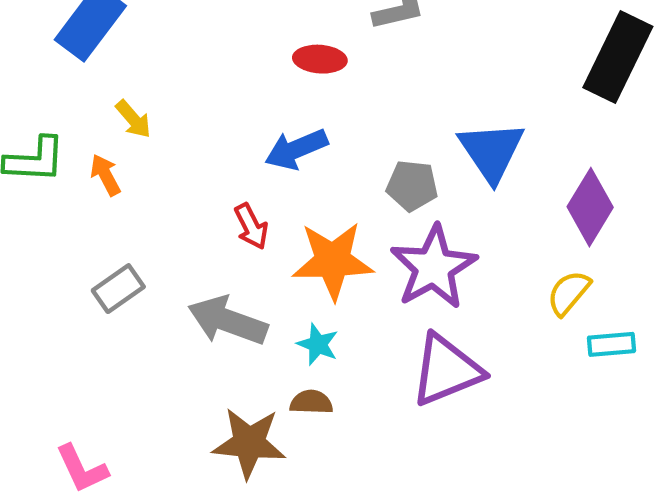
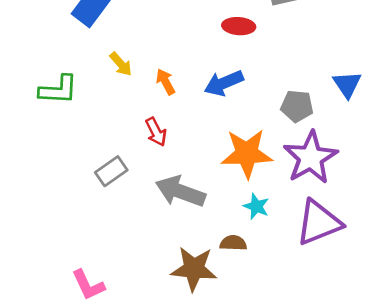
blue triangle: (491, 151) -> (347, 84), size x0.7
orange arrow: (105, 175) -> (165, 82), moved
red arrow: (251, 226) -> (156, 132), moved
cyan star: (318, 344) -> (256, 206), moved

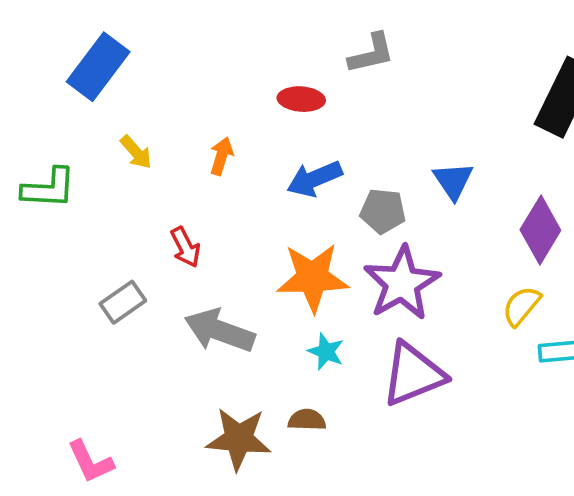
orange arrow: (165, 82) -> (221, 156), moved, turned 45
blue arrow: (224, 83) -> (315, 179), moved
brown semicircle: (233, 243) -> (307, 420), moved

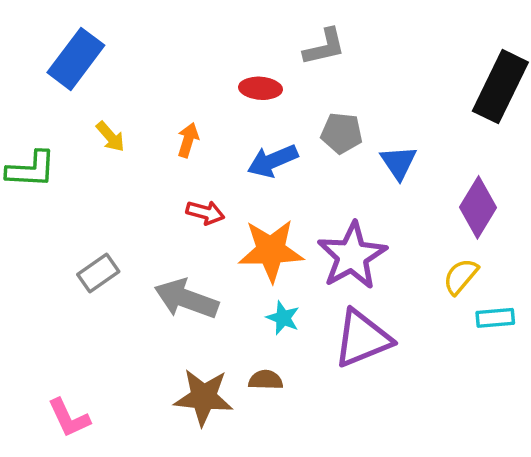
gray pentagon: (383, 211) -> (342, 133), moved
red arrow: (185, 247) -> (205, 213), moved, turned -48

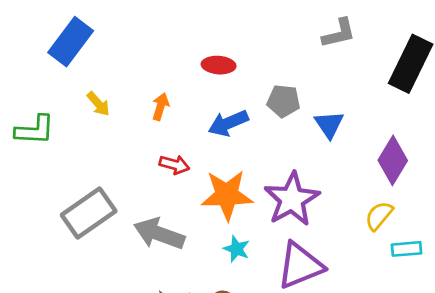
gray L-shape: (324, 47) -> (339, 33), moved
gray rectangle: (98, 273) -> (89, 213), size x1.6

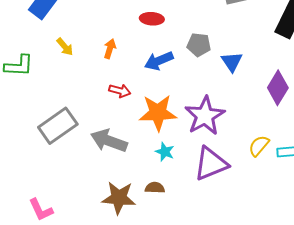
yellow semicircle: (379, 216) -> (259, 146), moved

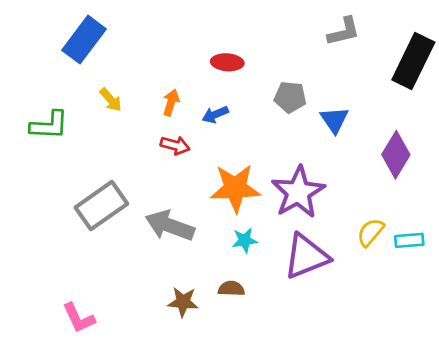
blue arrow: (159, 61) -> (215, 115), moved, size x0.7
red arrow: (120, 91) -> (175, 145), moved
cyan star: (165, 152) -> (245, 240), turned -30
brown star: (119, 198) -> (183, 302), size x0.7

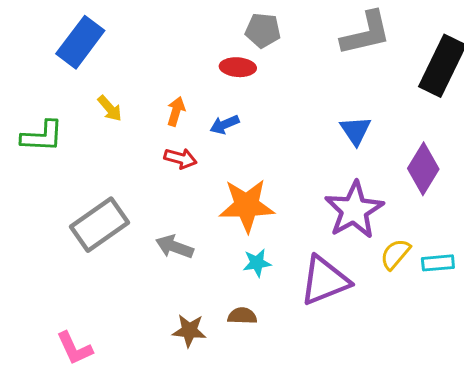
gray L-shape: (344, 32) -> (366, 33), size x1.4
gray pentagon: (290, 97) -> (263, 30), moved
purple star: (298, 192) -> (354, 210), moved
gray arrow: (170, 226) -> (175, 247), size x0.7

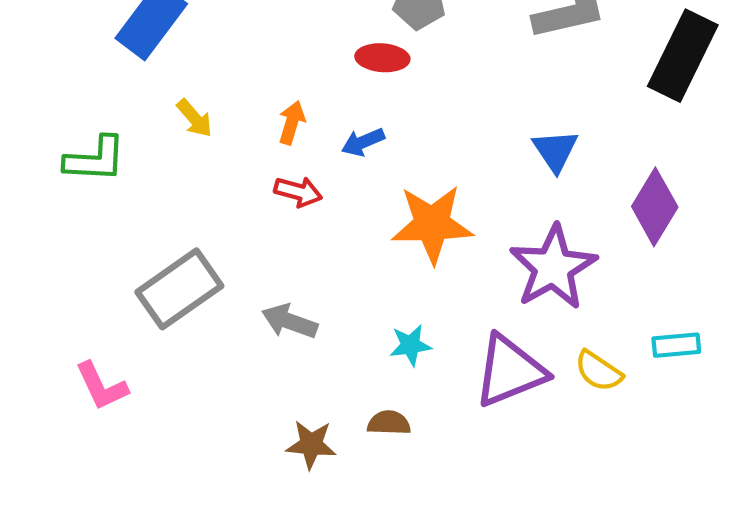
orange star: (247, 206) -> (432, 224), moved
yellow semicircle: (395, 254) -> (598, 371), moved, turned -96
pink L-shape: (74, 348) -> (102, 386), moved

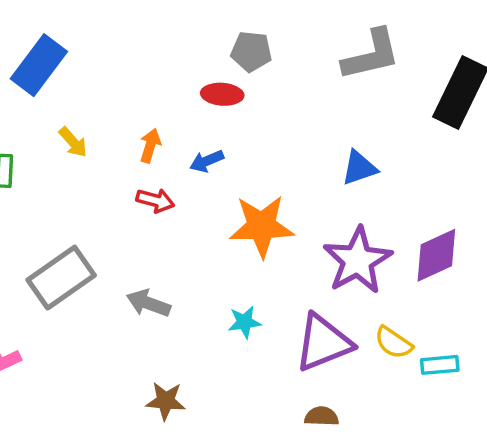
blue triangle: (555, 151) -> (359, 168), turned 45
purple diamond: (655, 207) -> (436, 255), moved, turned 34
cyan rectangle: (676, 345) -> (440, 365), moved
brown semicircle: (389, 423) -> (322, 416), moved

